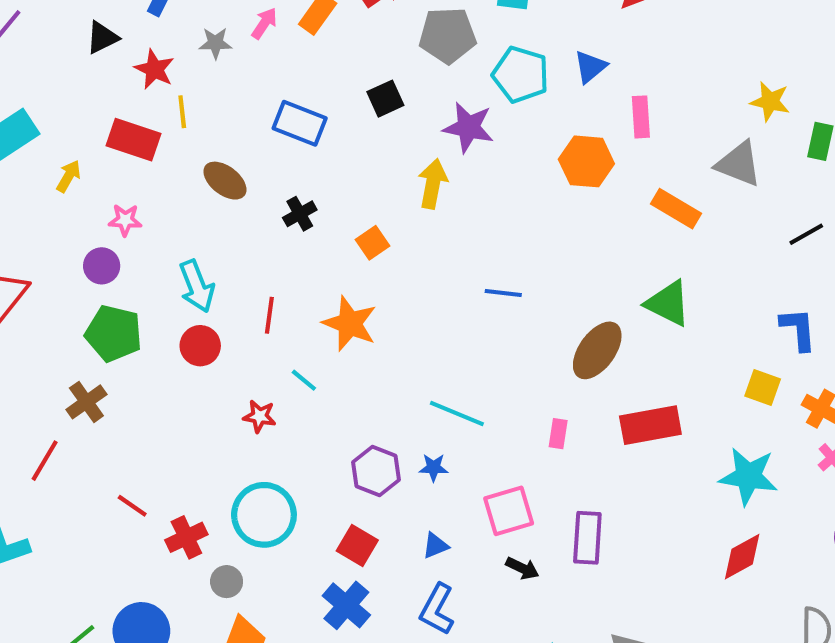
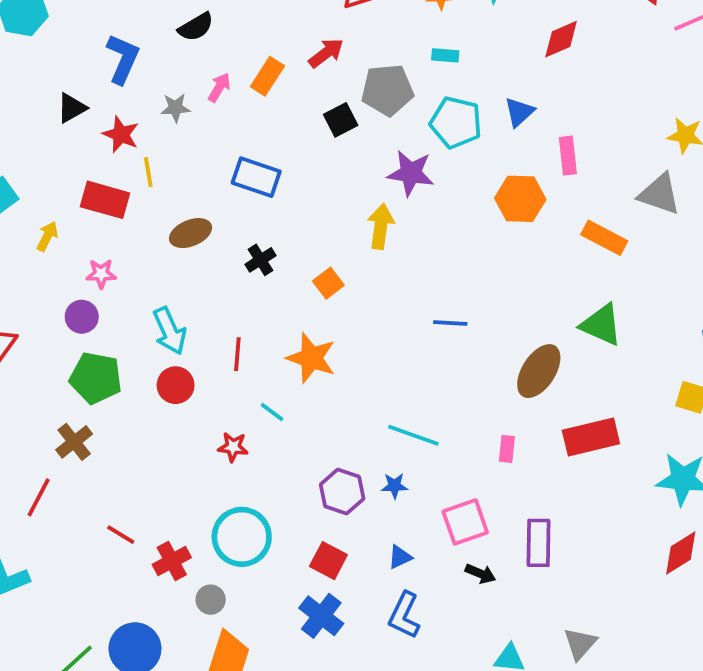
black square: (385, 99) -> (341, 120), moved
brown ellipse: (225, 181) -> (191, 233), turned -57

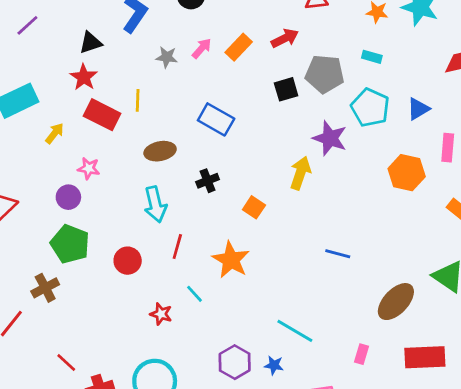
red star: (121, 134) -> (84, 77), moved
orange square: (328, 283) -> (254, 207), turned -30
cyan arrow: (170, 331) -> (155, 204), moved

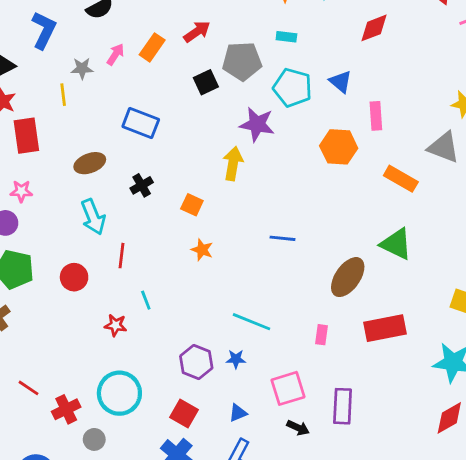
yellow line: (138, 100) -> (63, 95), moved
blue triangle: (418, 109) -> (341, 82), turned -40
red rectangle: (102, 115) -> (26, 136), turned 64
orange star: (231, 260) -> (202, 250), moved, size x0.6
cyan line: (194, 294) -> (146, 300), turned 30

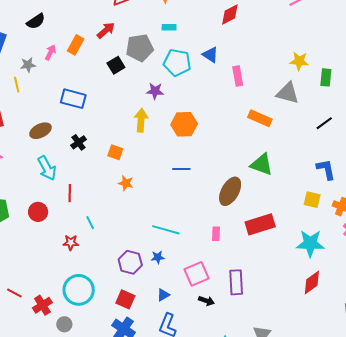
purple star: (257, 124) -> (155, 91), size x0.7
orange hexagon: (339, 147) -> (184, 124), moved

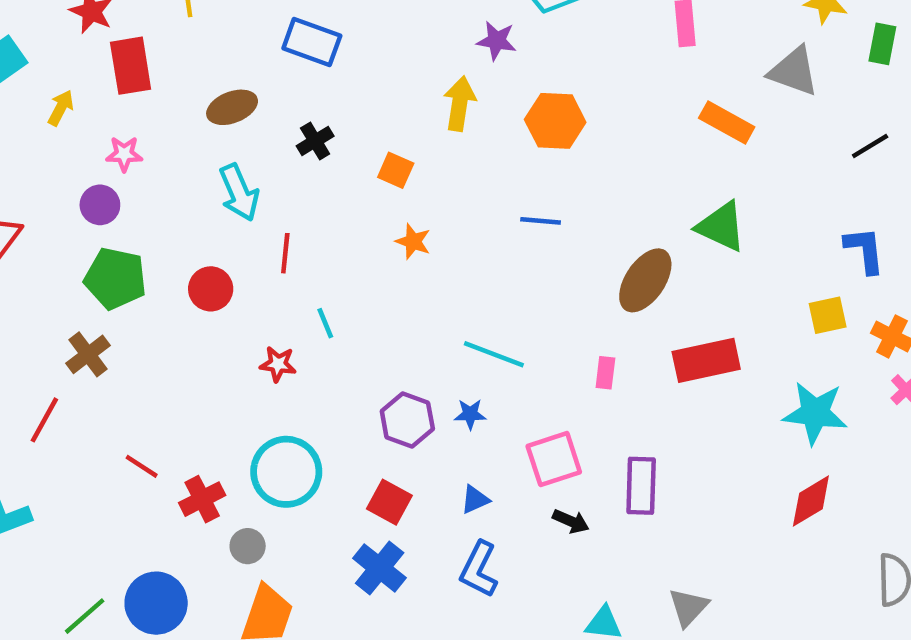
yellow square: (312, 200) -> (828, 315), turned -30

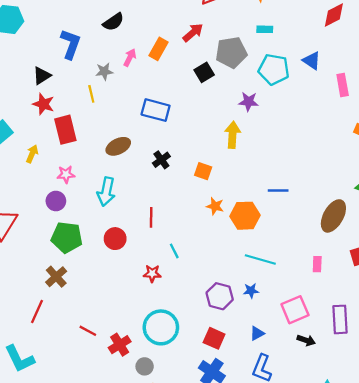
orange hexagon: (555, 121) -> (245, 216), moved
cyan arrow: (239, 193) -> (106, 192), moved, turned 40

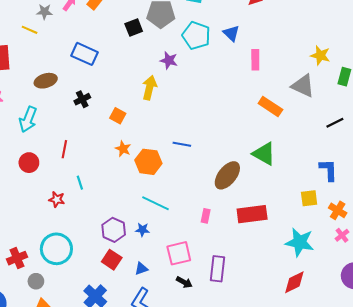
yellow line: (91, 94) -> (30, 30), turned -63
red square: (214, 338) -> (112, 260), moved

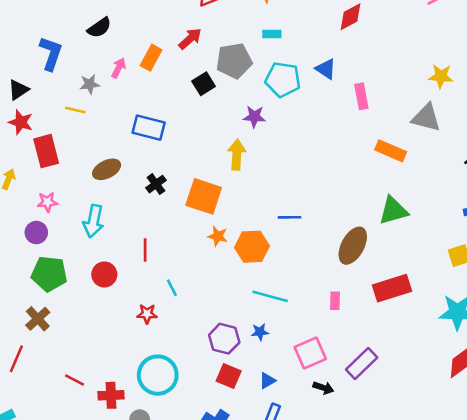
orange square: (118, 116) -> (204, 196), size x1.8
green triangle: (264, 154) -> (393, 211), turned -35
red cross: (17, 258) -> (111, 395), turned 30
purple rectangle: (218, 269) -> (362, 364), turned 50

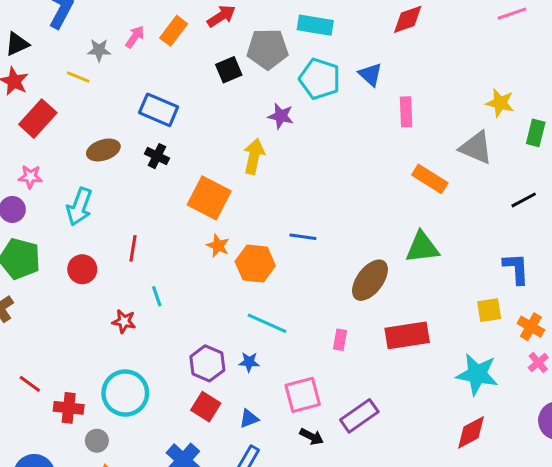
cyan rectangle: (272, 34) -> (315, 25), size x1.6
red rectangle: (46, 151) -> (38, 119), turned 48
black cross: (156, 184) -> (157, 156), moved, turned -36

